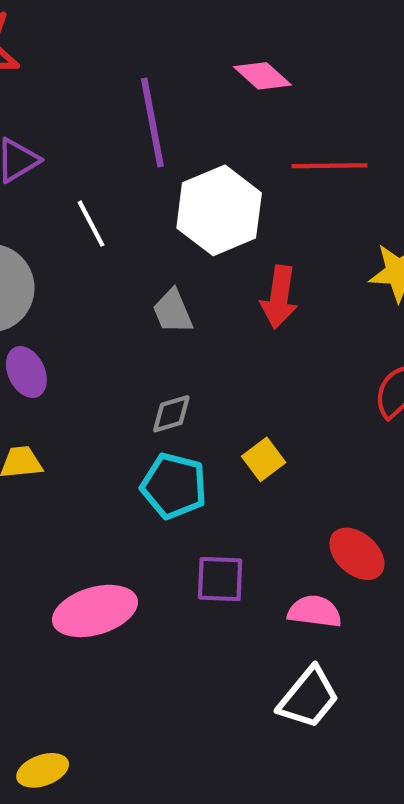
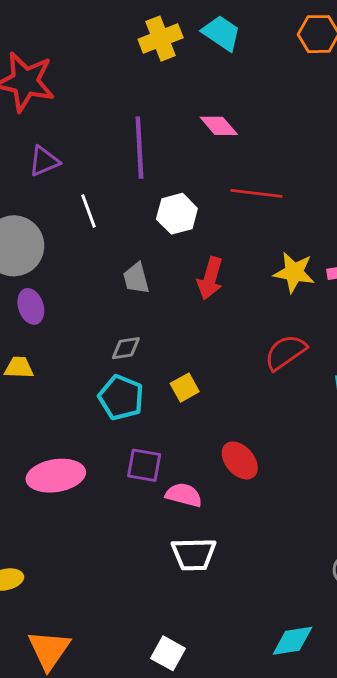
white hexagon: (219, 210) -> (177, 214), size x0.7
pink semicircle: (315, 611) -> (184, 495), moved
white trapezoid: (309, 698) -> (194, 554), turned 42

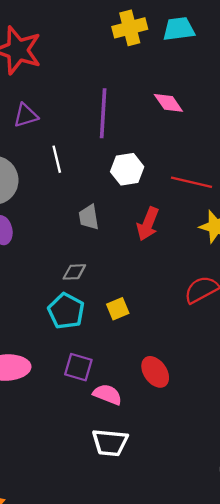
cyan trapezoid: (221, 33) -> (179, 29), turned -48
red line: (256, 193) -> (191, 182), moved

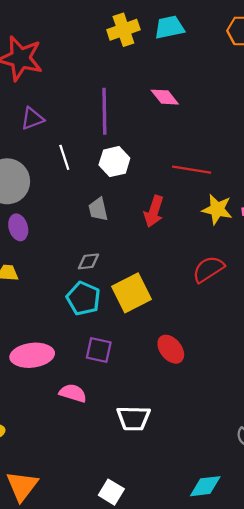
white hexagon: (127, 169) -> (114, 162), moved
yellow square: (118, 309) -> (132, 293), size x1.8
pink semicircle: (107, 394) -> (73, 393), moved

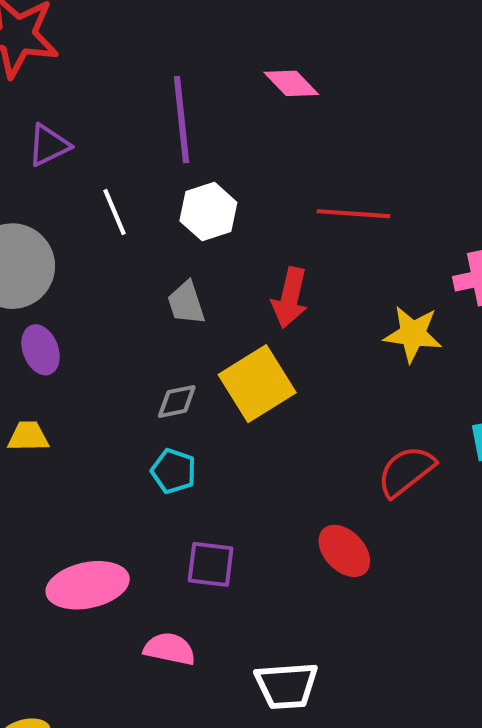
yellow star: (217, 209) -> (413, 334), moved
red semicircle: (208, 269) -> (406, 471), moved
yellow square: (132, 293) -> (257, 384), moved
cyan pentagon: (83, 298) -> (173, 471), size x0.7

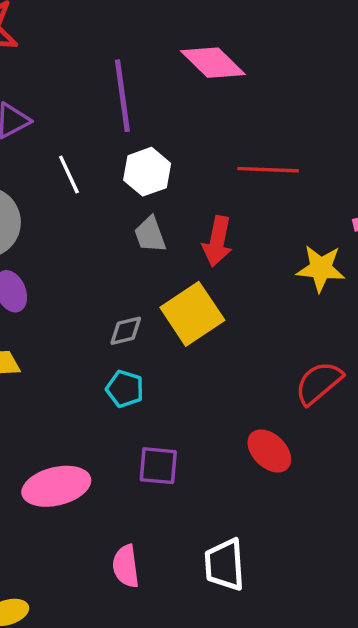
pink diamond: (291, 83) -> (213, 63), size x1.4
gray trapezoid: (186, 303) -> (150, 235), moved
pink semicircle: (170, 649) -> (126, 566), moved, turned -108
white trapezoid: (286, 686) -> (225, 565), turned 92

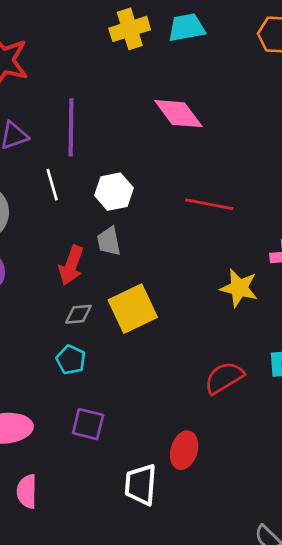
purple line: (122, 96) -> (71, 127), moved
red arrow: (217, 241) -> (71, 265), moved
red ellipse: (269, 451) -> (184, 450), moved, turned 54
white trapezoid: (225, 565) -> (141, 485), moved
pink semicircle: (126, 566) -> (27, 491), moved

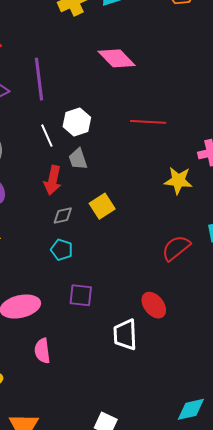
white line: (52, 185) -> (47, 136), moved
yellow square: (133, 309) -> (102, 206), size x0.7
red ellipse: (184, 450) -> (154, 305), turned -48

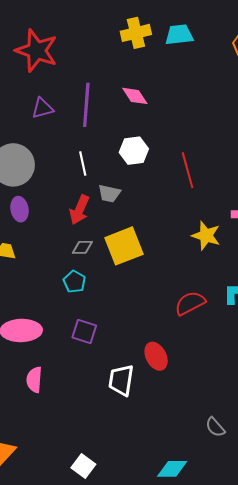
pink diamond: (117, 58) -> (135, 96), moved, size x0.7
white hexagon: (77, 122) -> (134, 151), moved
red line: (148, 122) -> (188, 170), turned 60
gray trapezoid: (78, 159) -> (109, 193), turned -70
yellow square: (102, 206) -> (124, 246), size x1.5

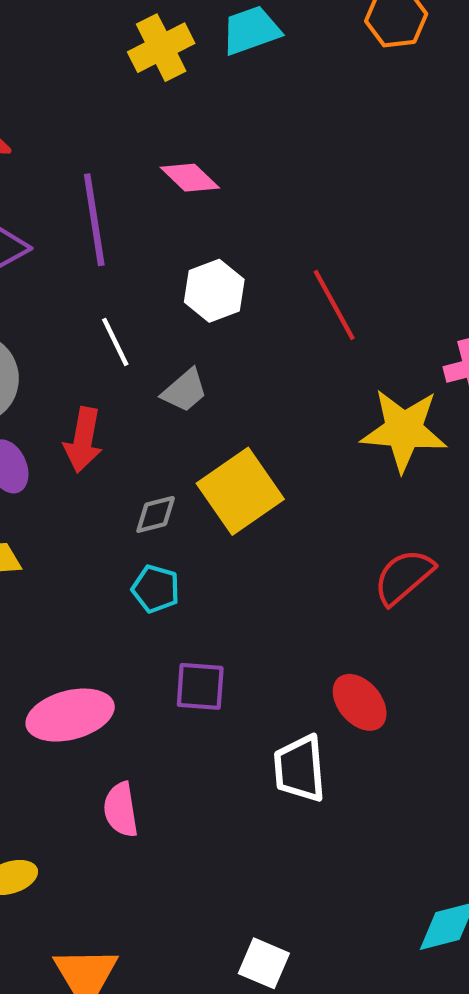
gray trapezoid: (109, 193) -> (185, 391), turned -40
red arrow: (80, 210) -> (83, 440), moved
yellow star: (206, 236) -> (404, 430), size x1.4

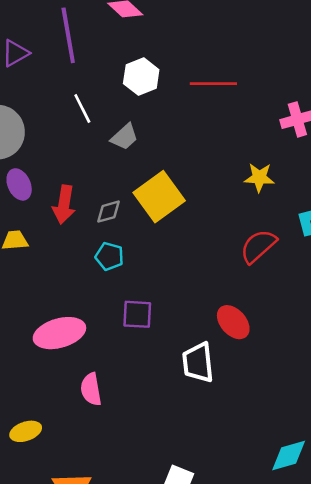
red line: (334, 305) -> (213, 84), turned -60
yellow star: (404, 430) -> (259, 177), moved, size x0.6
red arrow: (83, 440) -> (64, 205), moved

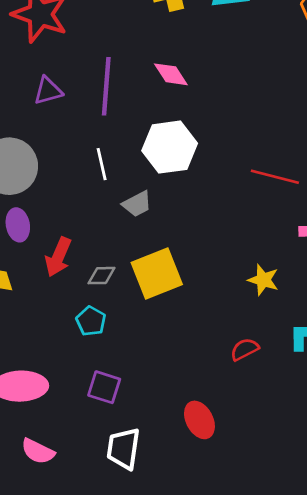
white hexagon: (141, 77) -> (170, 147), size x1.4
red line: (213, 84) -> (275, 177), moved
red semicircle: (258, 246) -> (245, 349), size x0.7
white trapezoid: (198, 363) -> (123, 449), moved
pink semicircle: (91, 389) -> (38, 451), turned -68

